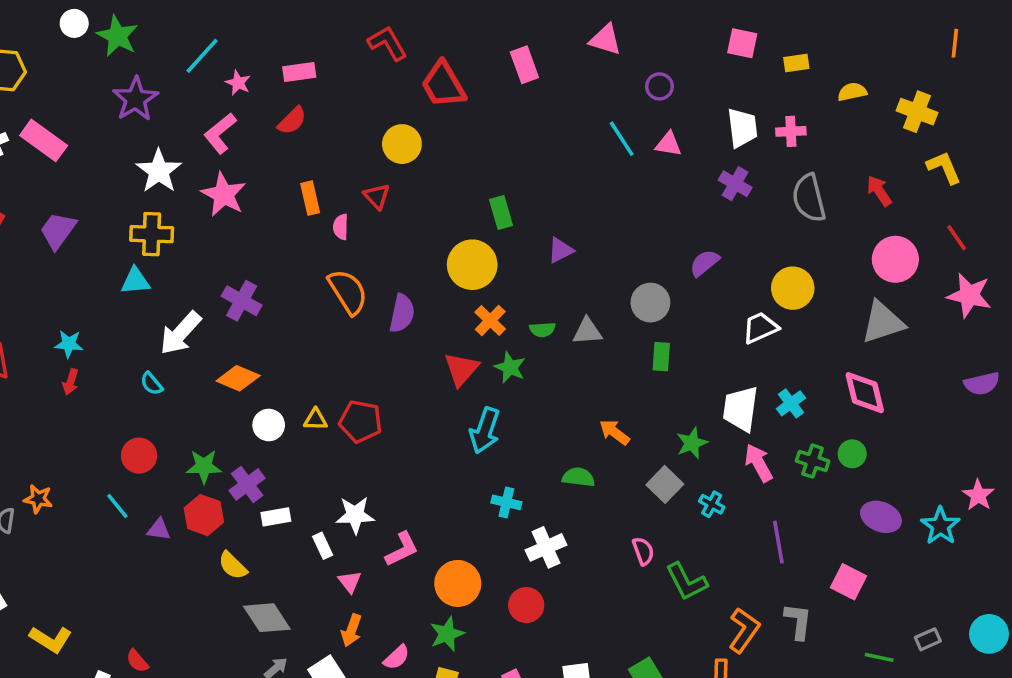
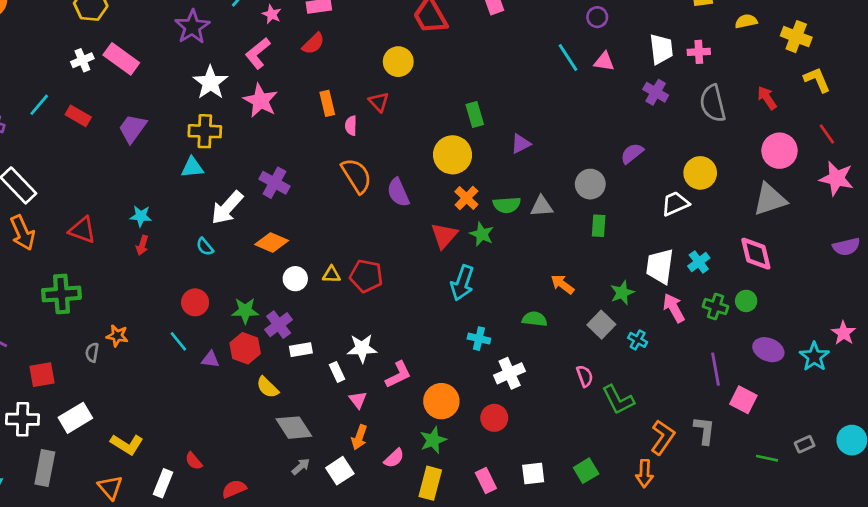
purple semicircle: (402, 313) -> (398, 192), turned 144
green semicircle: (542, 330) -> (507, 205), size x1.4
purple line: (778, 542) -> (716, 369), moved

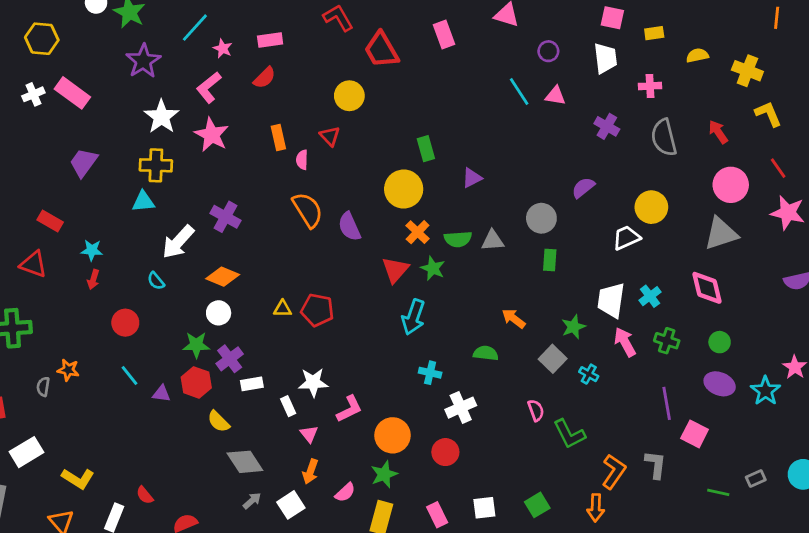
white trapezoid: (661, 49) -> (605, 58), moved
red rectangle: (78, 116) -> (50, 221), moved
white circle: (295, 279) -> (219, 313), moved
green circle: (746, 301) -> (720, 342), moved
red circle: (195, 302) -> (125, 323), moved

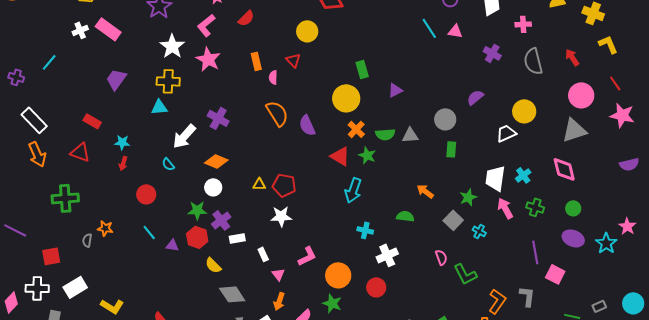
red triangle: (395, 270) -> (340, 156), turned -40
white star: (313, 382) -> (281, 216), moved
green star: (384, 474) -> (332, 303), turned -30

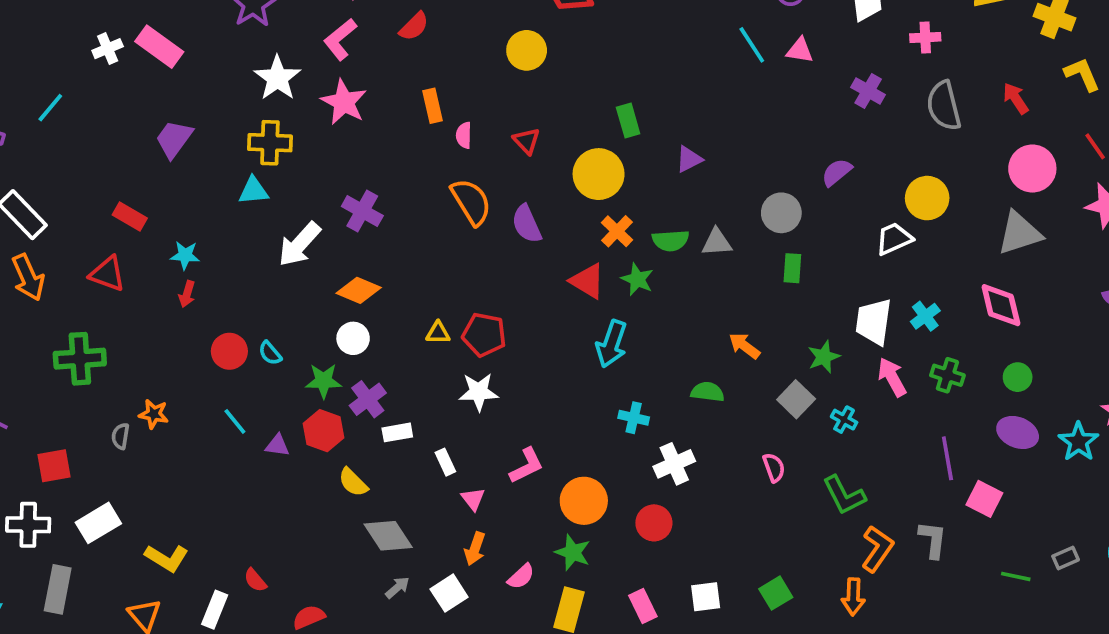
red triangle: (293, 60) -> (527, 141), moved
cyan semicircle: (168, 164) -> (270, 353), moved
green L-shape: (465, 274) -> (844, 495), moved

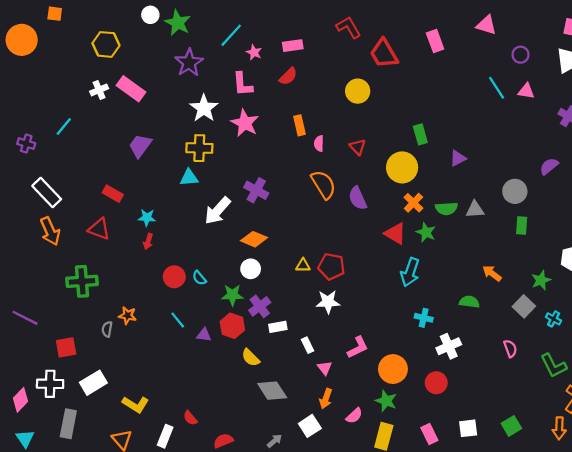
pink L-shape: (340, 39) -> (243, 84), turned -55
gray arrow: (397, 588) -> (274, 441), moved

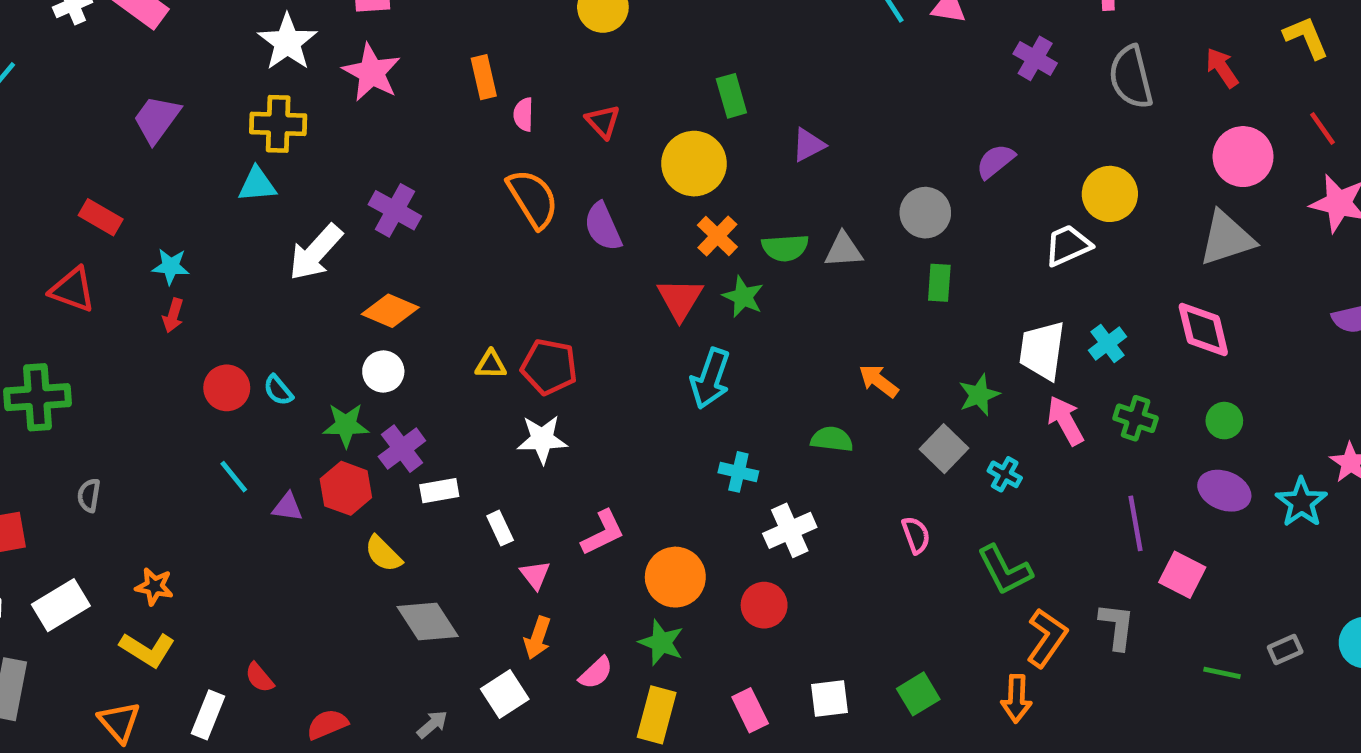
red triangle: (395, 233) -> (680, 299), turned 30
orange star: (128, 316) -> (154, 586), moved

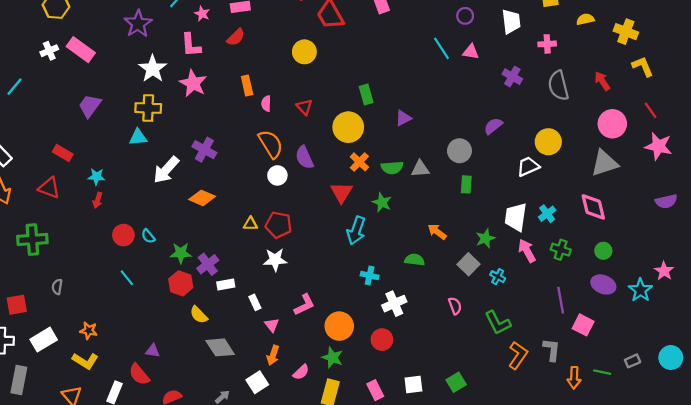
green star: (743, 297) -> (382, 202), moved
white circle: (383, 372) -> (277, 175), moved
purple triangle: (287, 507) -> (153, 351), moved
red semicircle: (259, 678) -> (139, 374), size x1.5
orange arrow: (1016, 699) -> (574, 378), moved

